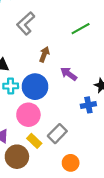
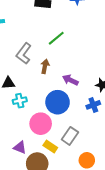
gray L-shape: (26, 23) -> (24, 54), moved
green line: (81, 29) -> (56, 38), moved
blue circle: (35, 87) -> (58, 102), moved

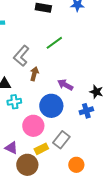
brown arrow: (45, 66) -> (34, 74), moved
yellow rectangle: (50, 146) -> (41, 149), turned -64

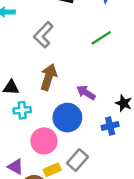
green line: (54, 43) -> (101, 38), moved
gray L-shape: (21, 56) -> (43, 35), moved
brown arrow: (34, 74) -> (49, 77), size x1.5

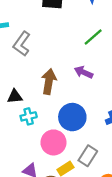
gray L-shape: (43, 35) -> (22, 44), moved
purple arrow: (86, 93) -> (83, 72), moved

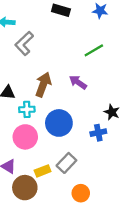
cyan cross: (29, 116) -> (27, 109), moved
pink circle: (53, 142) -> (25, 137), moved

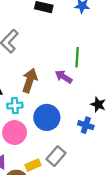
green line: (94, 50) -> (77, 57), moved, turned -54
blue cross: (98, 133) -> (86, 125), turned 32

